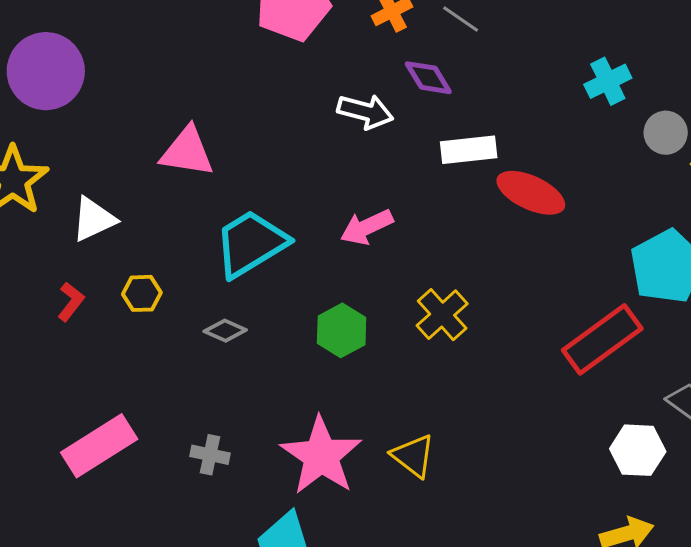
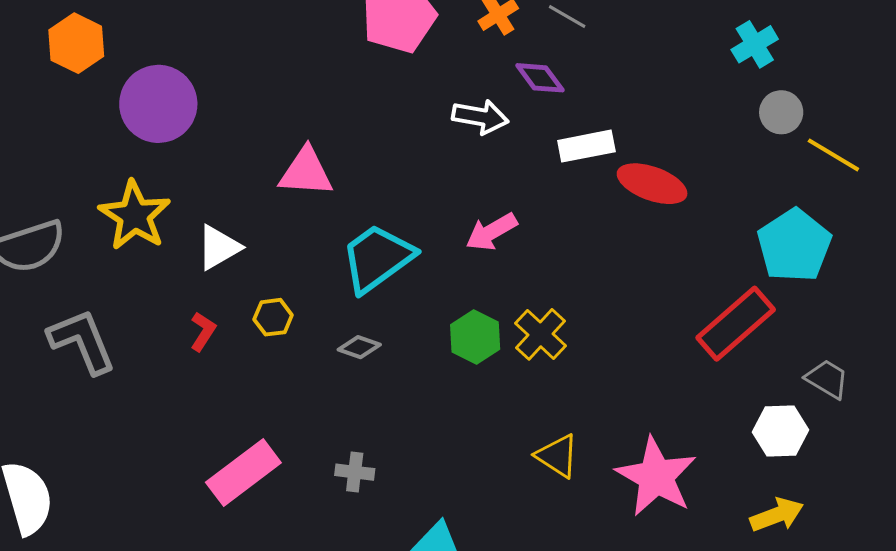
cyan cross: (608, 81) -> (755, 44), moved
yellow cross: (442, 315) -> (541, 334), moved
pink star: (321, 456) -> (656, 477), moved

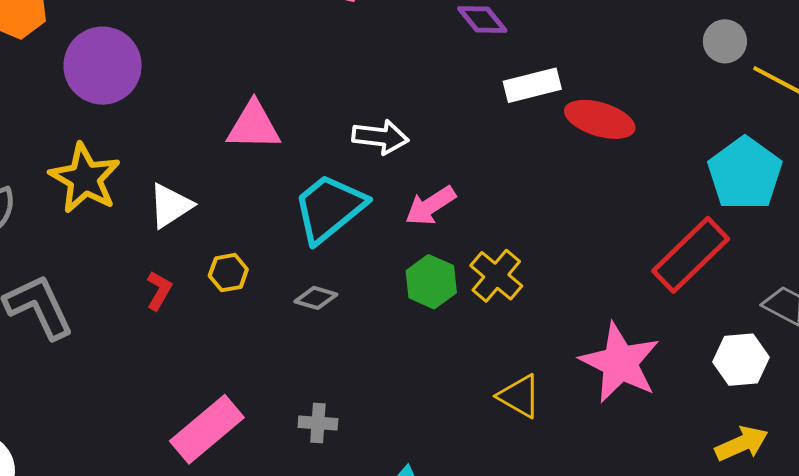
white arrow: (480, 117) -> (380, 137), moved
pink arrow: (491, 232) -> (430, 206), moved
pink star: (656, 477) -> (620, 363), moved

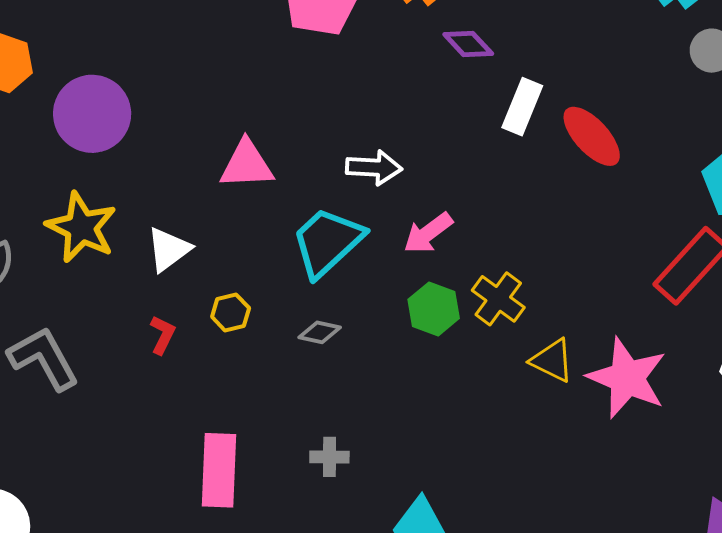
white rectangle: (532, 85) -> (522, 107), turned -50
red ellipse: (600, 119) -> (592, 136), turned 34
yellow triangle: (519, 396) -> (552, 360), moved
pink rectangle: (207, 429) -> (219, 470), turned -44

